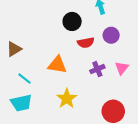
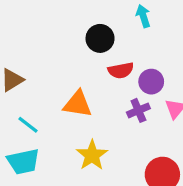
purple circle: (111, 35) -> (151, 82), moved

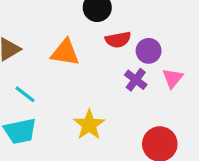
orange triangle: (78, 104) -> (65, 52), moved
purple cross: (138, 110) -> (136, 80), turned -30

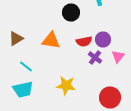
red semicircle: (118, 40) -> (84, 42), moved
yellow star: (89, 125) -> (66, 86), turned -30

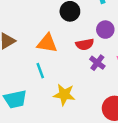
purple circle: (103, 40) -> (105, 30), moved
cyan line: (26, 66) -> (40, 71), moved, turned 32

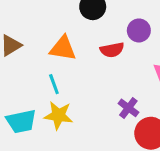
purple cross: (97, 63) -> (128, 108), moved
yellow star: (64, 95) -> (58, 115), moved

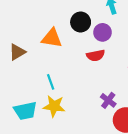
purple circle: (139, 30) -> (102, 32), moved
orange triangle: (63, 48) -> (52, 38), moved

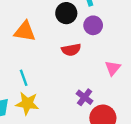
black circle: (81, 22) -> (66, 13), moved
purple circle: (102, 32) -> (93, 25), moved

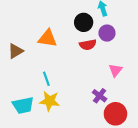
red semicircle: (71, 50) -> (88, 45), moved
pink triangle: (113, 68) -> (115, 70), moved

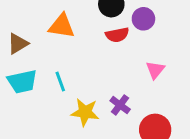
purple cross: (100, 96) -> (120, 105), moved
yellow star: (50, 101) -> (85, 112), moved
cyan trapezoid: (23, 105) -> (22, 82), moved

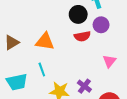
orange triangle: (62, 26) -> (45, 41), moved
cyan trapezoid: (22, 82) -> (17, 82), moved

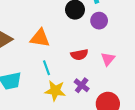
red semicircle: (82, 36) -> (79, 55), moved
cyan line: (42, 70) -> (46, 68), moved

